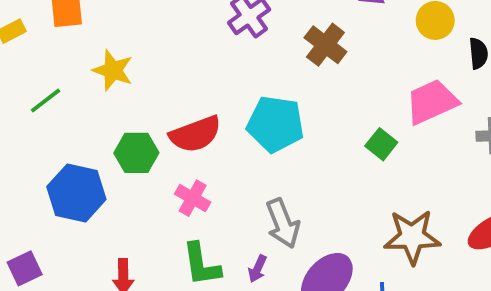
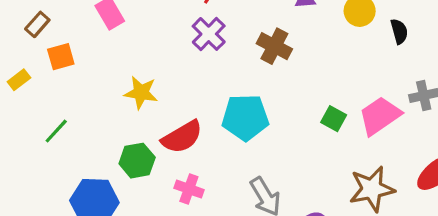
yellow star: (113, 70) -> (141, 93), moved
pink trapezoid: (432, 102) -> (380, 116), moved

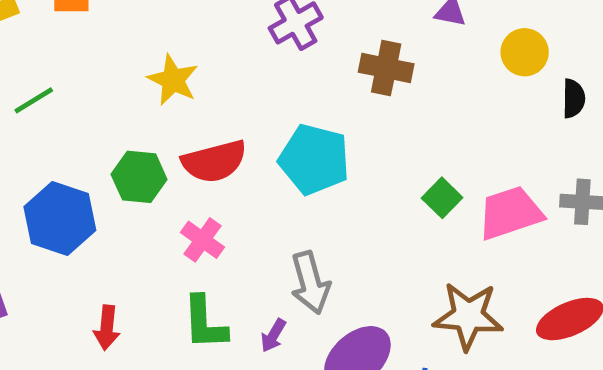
brown cross: (274, 46) -> (386, 68), turned -32

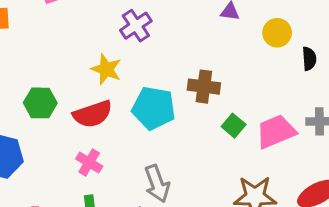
brown cross: (386, 68) -> (204, 87), moved
yellow star: (173, 80) -> (106, 69), moved
green hexagon: (139, 177) -> (40, 103), moved

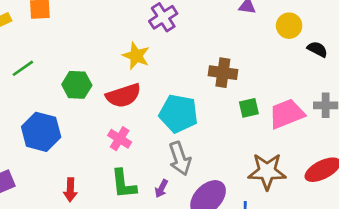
black semicircle: (309, 59) -> (317, 49), turned -60
cyan pentagon: (154, 108) -> (179, 114), moved
green square: (234, 126) -> (249, 108), turned 36

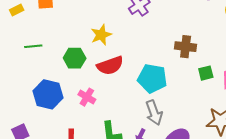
yellow star: (136, 56) -> (101, 35), moved, turned 30
green line: (23, 68) -> (33, 46), turned 30
pink cross: (120, 139) -> (87, 97), moved

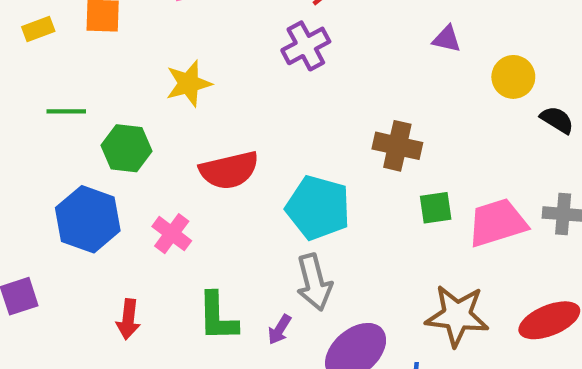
yellow star: (101, 35) -> (189, 84), moved
green hexagon: (75, 58) -> (126, 148), moved

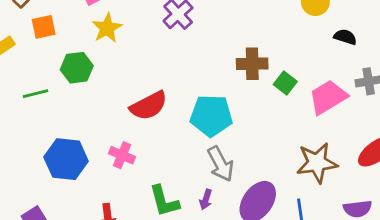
yellow star: (189, 84) -> (107, 28), moved
black semicircle: (557, 120) -> (345, 37), moved
green hexagon: (126, 148) -> (77, 68), moved
green square: (436, 208) -> (285, 83), moved, turned -30

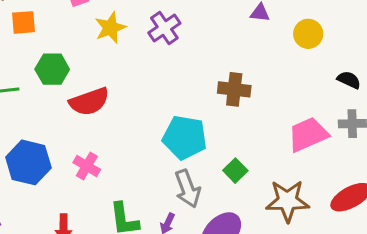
yellow star: (107, 28) -> (110, 28), moved
black semicircle: (345, 37) -> (349, 80), moved
green square: (285, 83) -> (235, 171), moved
red semicircle: (149, 106) -> (89, 102), moved

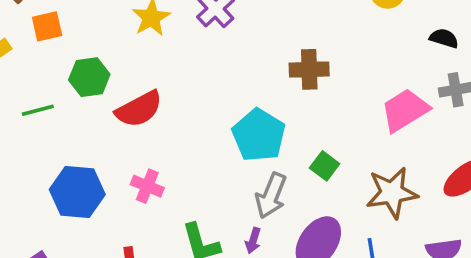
cyan pentagon: (185, 137) -> (259, 135), turned 30
gray arrow: (188, 189) -> (271, 196), turned 51

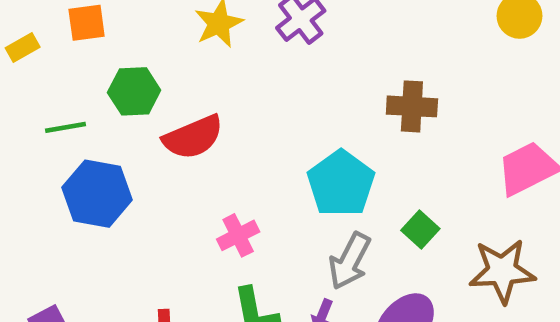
pink cross: (147, 186) -> (238, 235), moved, turned 36
blue hexagon: (77, 192) -> (97, 194), moved

